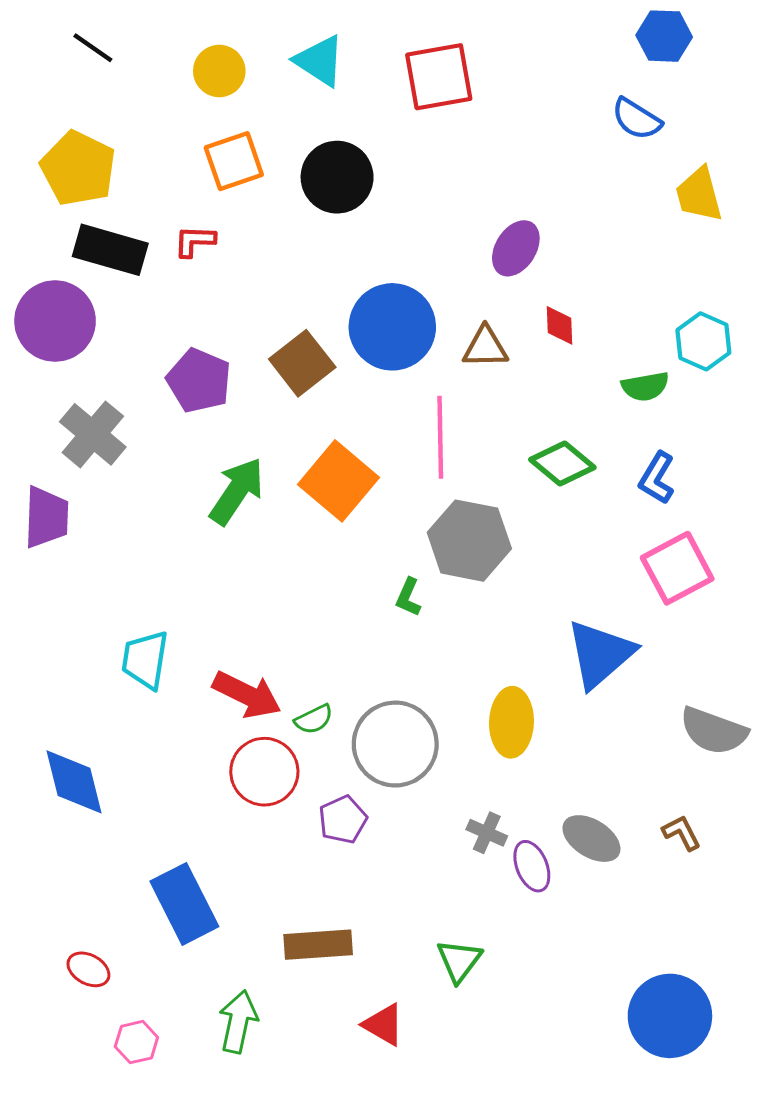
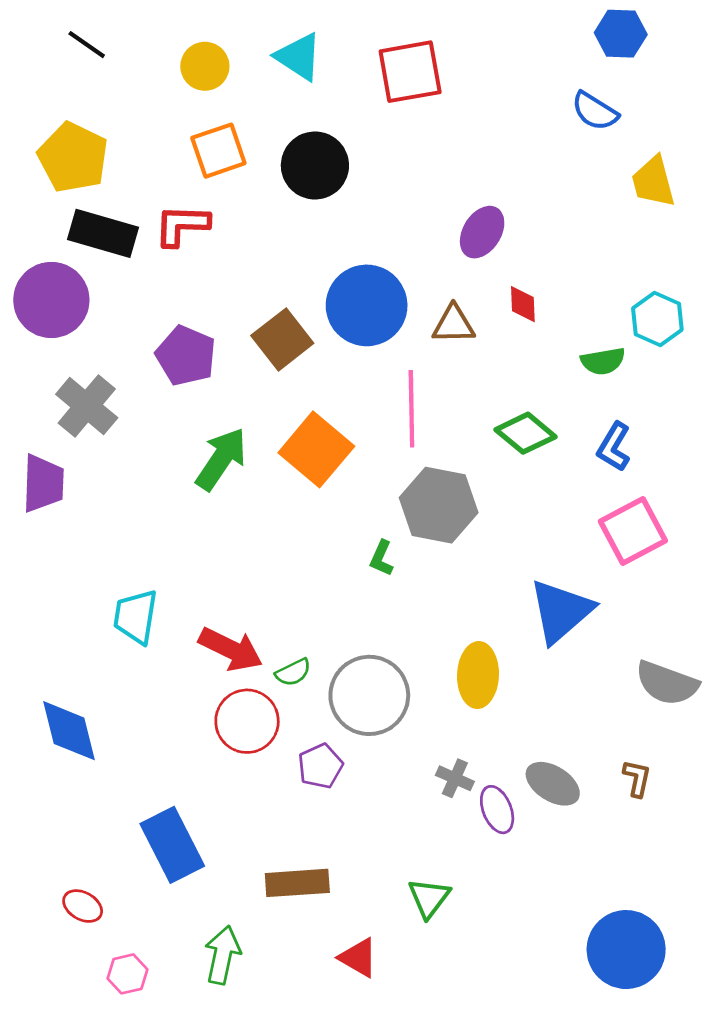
red L-shape: (195, 241) -> (182, 225), size x1.4
brown L-shape: (682, 833) -> (637, 778), turned 39

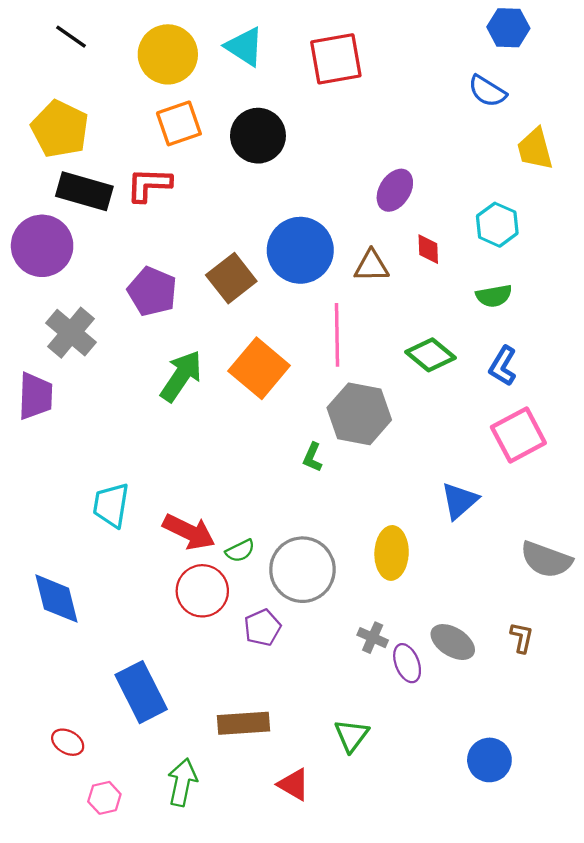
yellow circle: (205, 66) -> (168, 54), size x1.5
cyan hexagon: (657, 319) -> (497, 225), moved
blue triangle: (561, 611) -> (459, 501), size x0.7
blue circle: (626, 950) -> (489, 760), moved, size x0.7

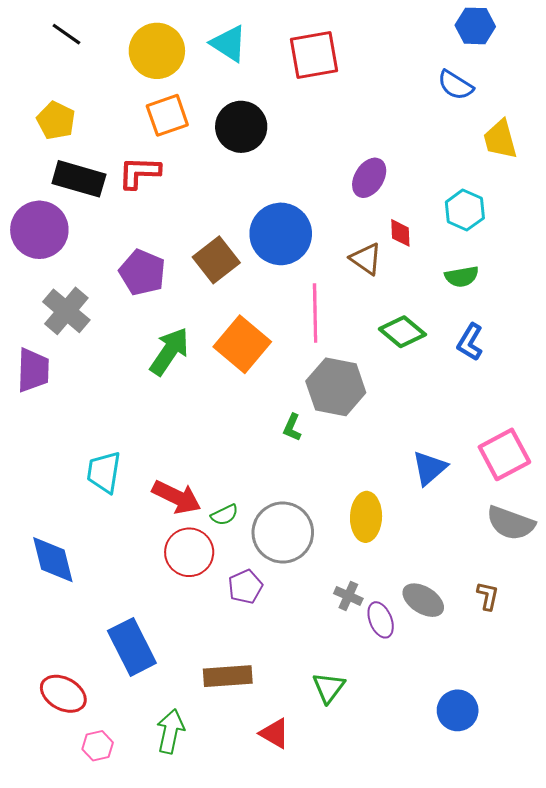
yellow pentagon: (60, 129) -> (56, 121), size x0.7
brown triangle: (371, 266) -> (366, 259), moved, turned 36
pink square: (518, 435) -> (504, 454), moved
red ellipse: (68, 742) -> (63, 694), size x1.5

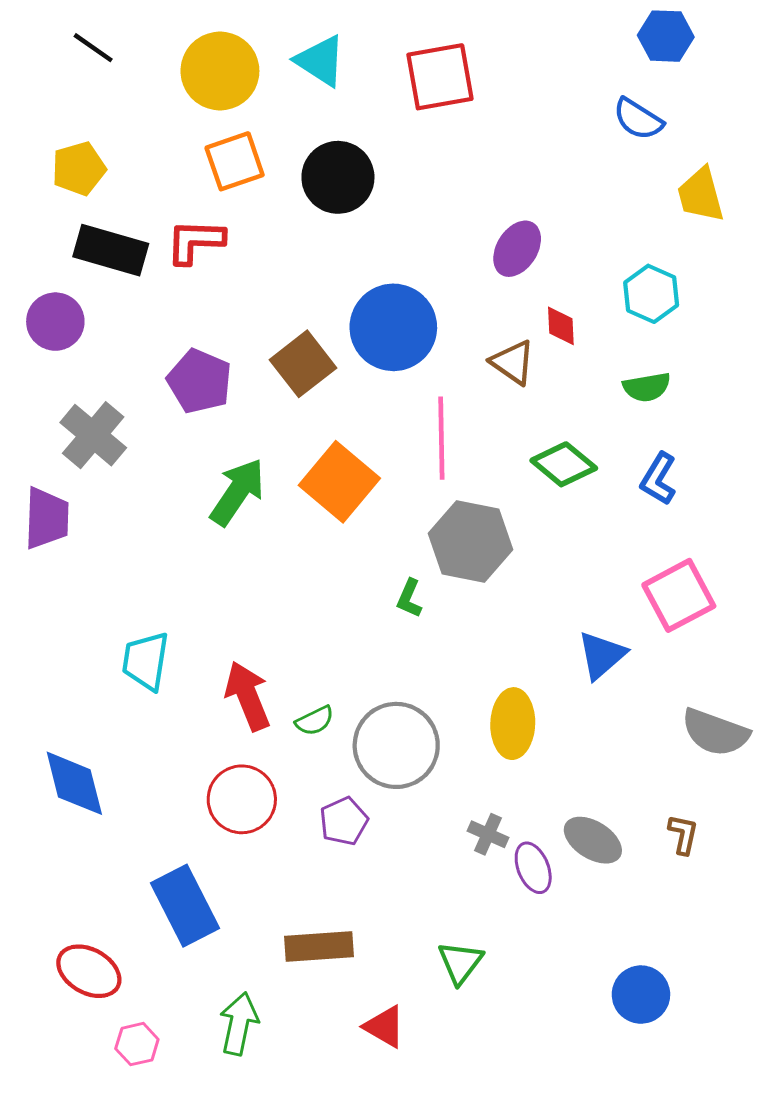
yellow pentagon: (56, 121) -> (79, 169), turned 30
purple circle: (39, 230) -> (55, 322), size x0.7
pink square: (504, 454) -> (679, 595), moved
red arrow: (177, 497) -> (248, 696), turned -138
red circle: (189, 552) -> (242, 799), moved

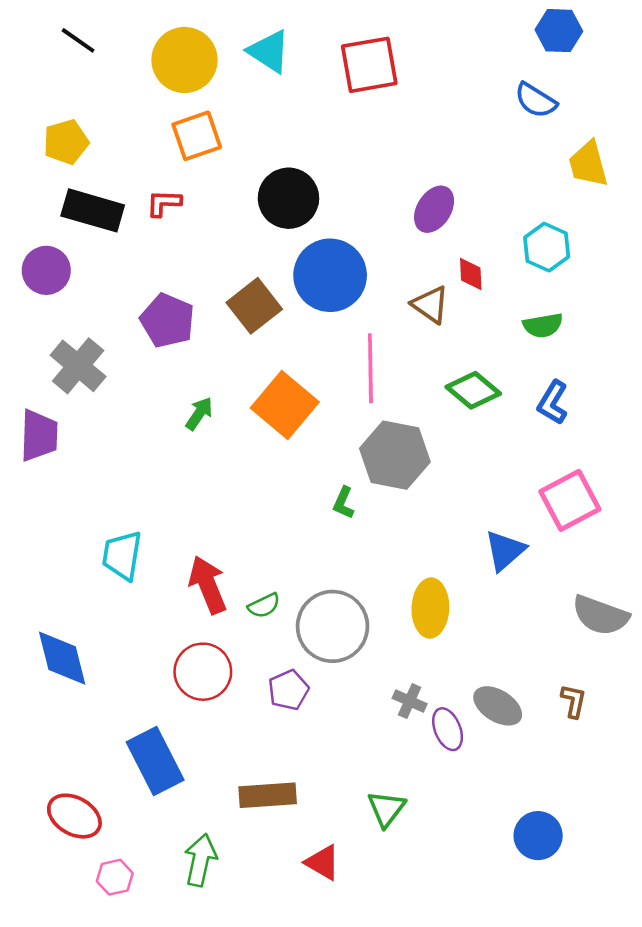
black circle: (338, 177) -> (288, 198), moved
red L-shape: (195, 241) -> (164, 203), size x0.7
green arrow: (237, 492) -> (199, 414), size x0.6

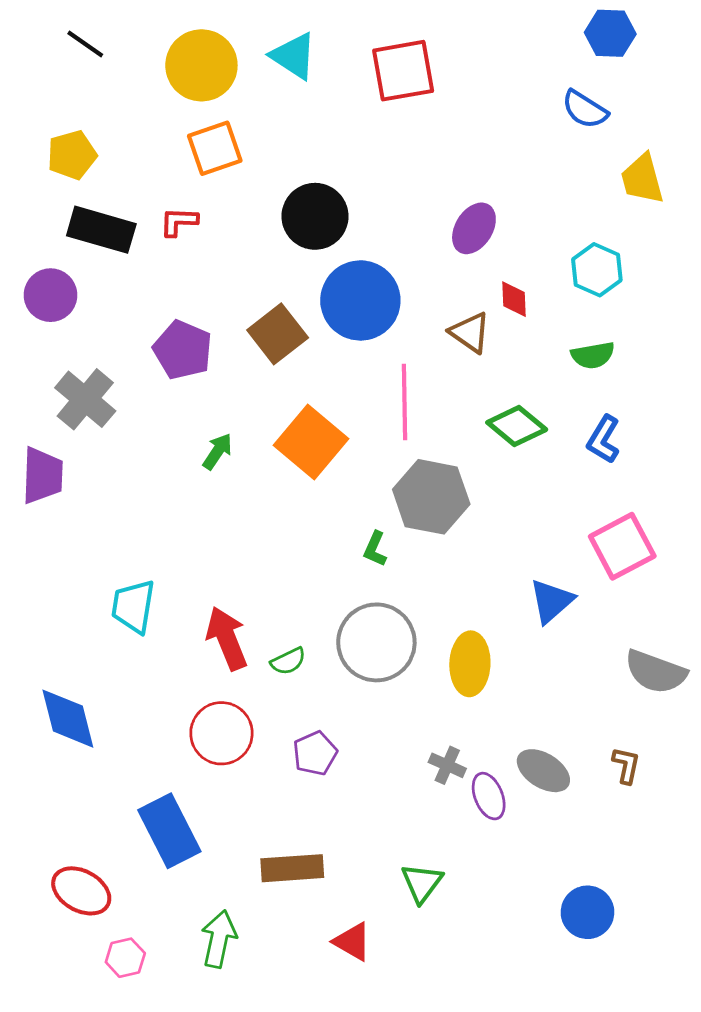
gray circle: (333, 626) -> (376, 642), moved

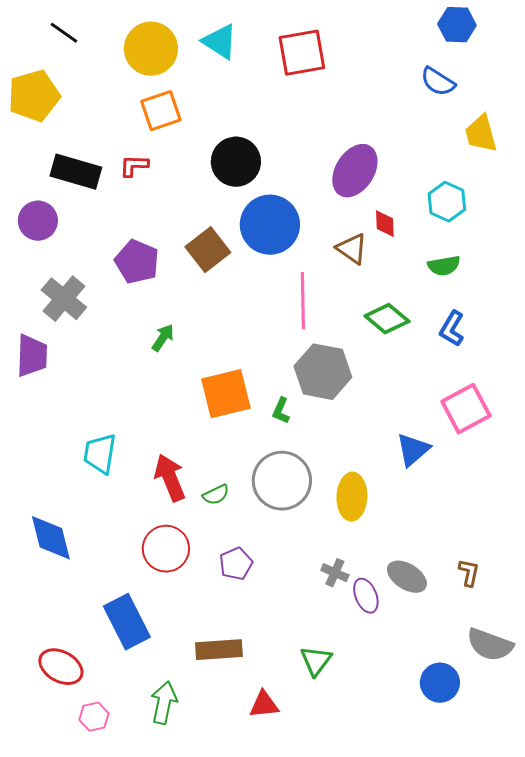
yellow pentagon: (72, 155) -> (34, 96), moved, size x1.4
purple ellipse: (474, 228) -> (355, 171), size x1.4
orange square: (311, 442) -> (226, 394), moved, turned 36
gray semicircle: (656, 672) -> (490, 645), moved
red triangle: (352, 942) -> (264, 705), turned -36

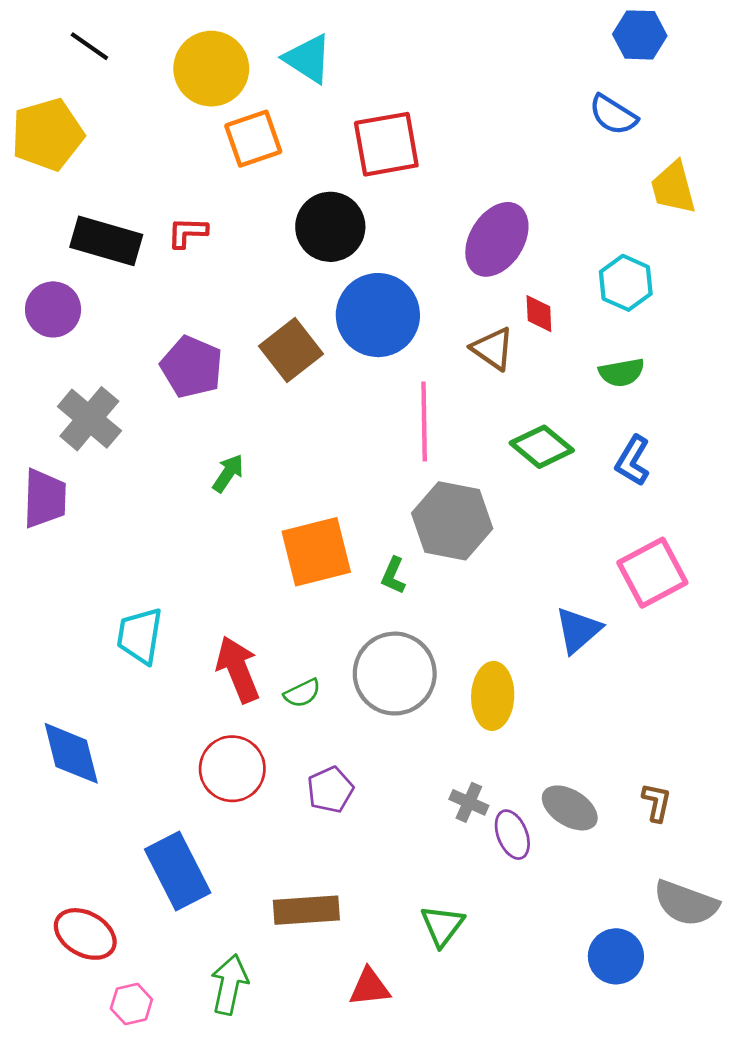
red square: (302, 53) -> (386, 144), moved
orange square: (161, 111) -> (253, 139), moved

